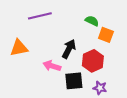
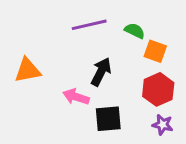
purple line: (40, 16) -> (89, 25), moved
red hexagon: (93, 61) -> (158, 89), moved
purple star: (100, 88) -> (163, 125), moved

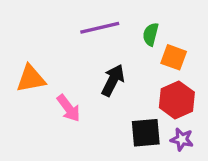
green semicircle: (135, 31) -> (151, 34), turned -102
pink arrow: (76, 97) -> (69, 108), moved, turned -145
black square: (108, 119) -> (146, 133), moved

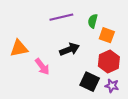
black arrow: (113, 80) -> (69, 49), turned 42
black square: (146, 133) -> (90, 82), turned 30

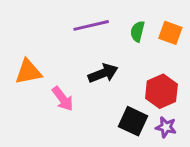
orange square: (107, 35) -> (170, 33), moved

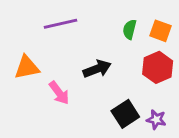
purple line: (91, 25) -> (61, 24), moved
red hexagon: (161, 91) -> (158, 67), moved
black square: (133, 121) -> (125, 114), turned 32

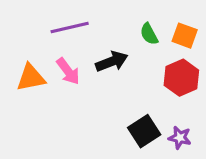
green semicircle: (130, 29) -> (149, 34), turned -42
black arrow: (97, 69) -> (112, 61), moved
pink arrow: (59, 93) -> (68, 71), moved

